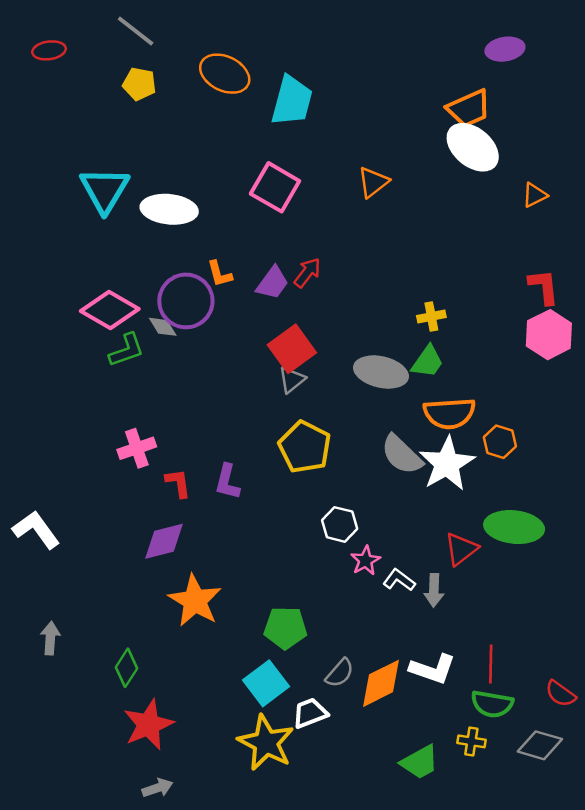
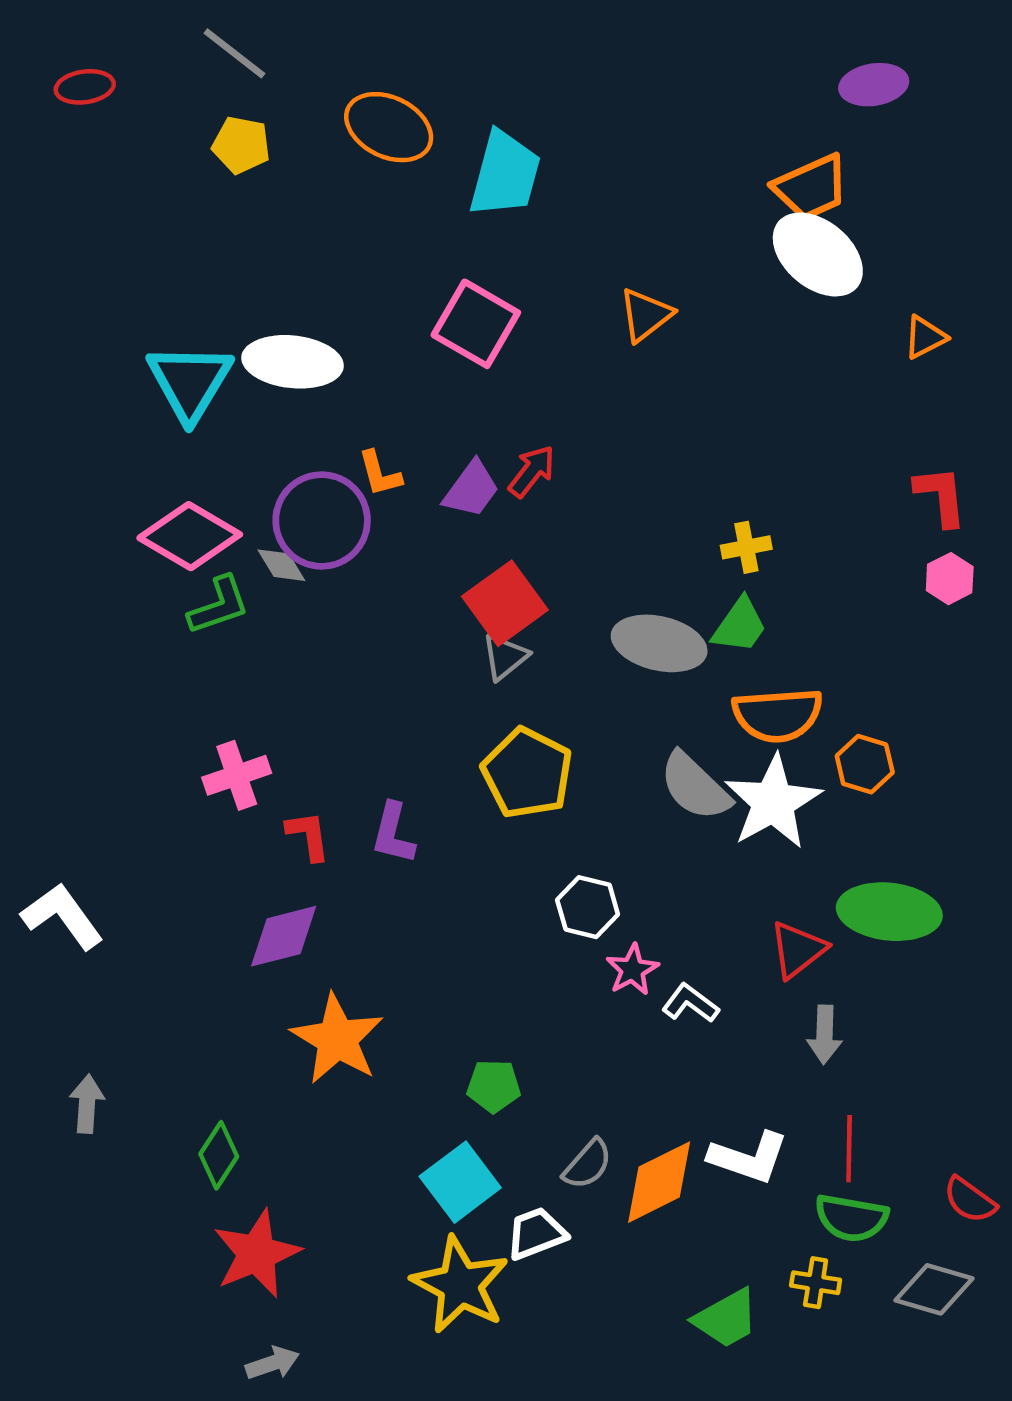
cyan triangle: (105, 190) -> (190, 382), moved
pink hexagon: (549, 335) -> (950, 579), size x0.6
gray arrow: (434, 590) -> (825, 1035), moved
green pentagon: (285, 628) -> (494, 1086), size x0.7

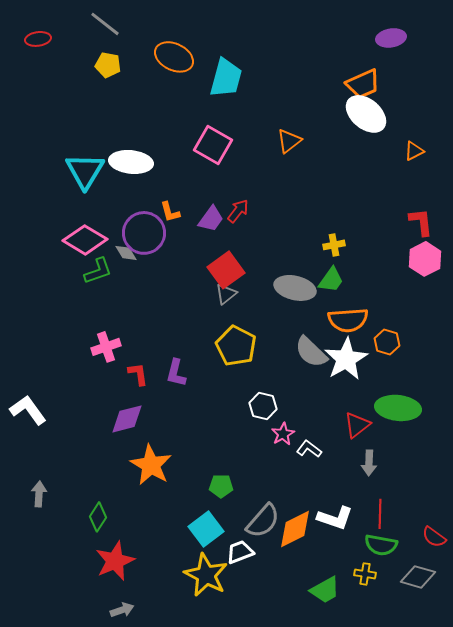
pink hexagon: (950, 579) -> (425, 259), size x1.5
gray semicircle: (588, 1164) -> (263, 521), size x1.5

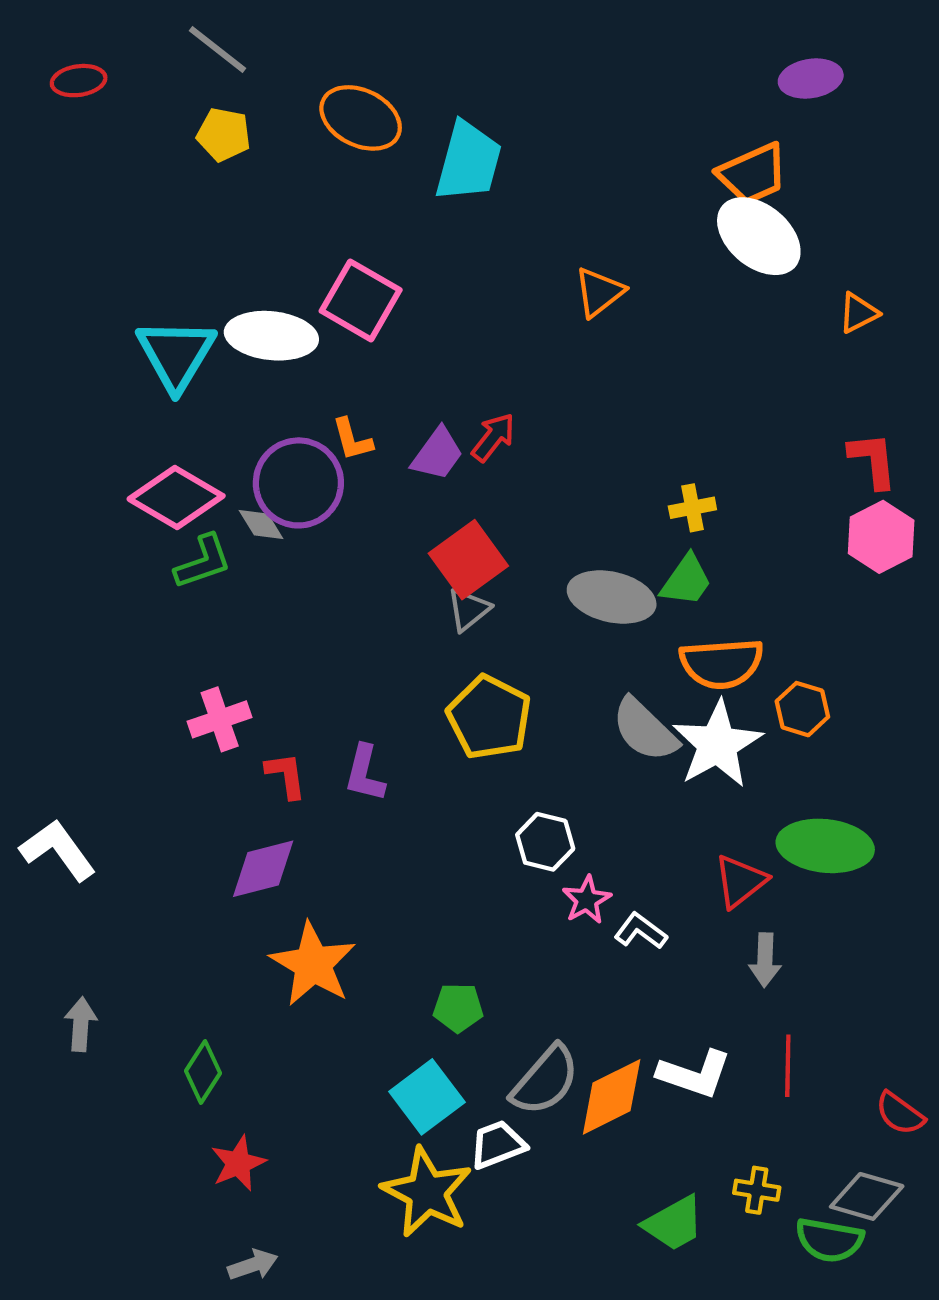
pink square: (213, 145) -> (361, 300), moved
green semicircle: (381, 545) -> (829, 1240), moved
red star: (115, 561) -> (238, 1163), size x0.7

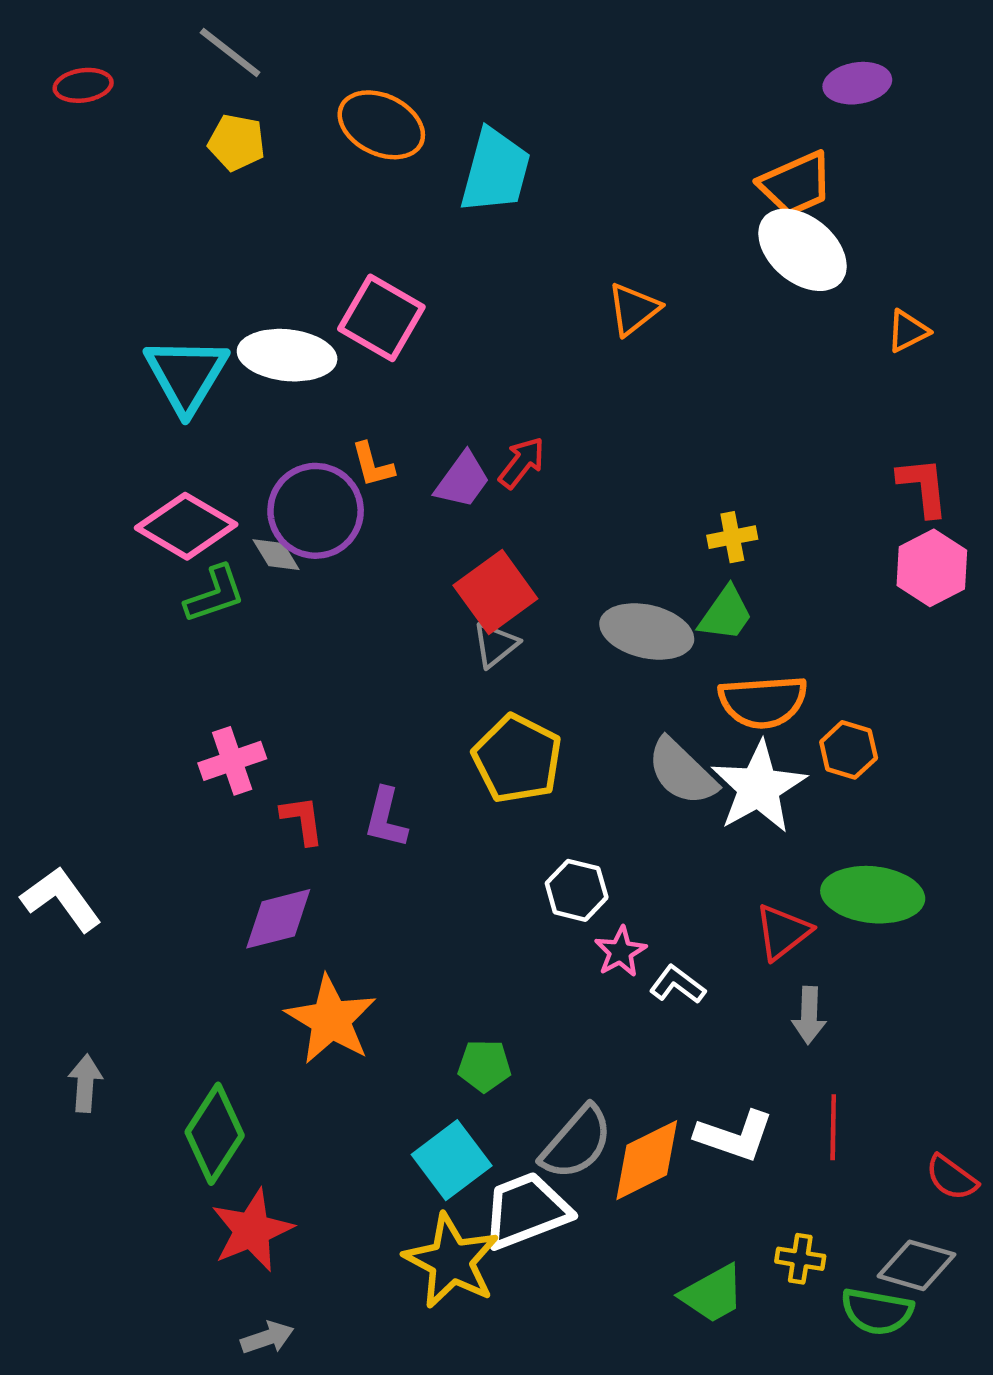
green diamond: (203, 1072) -> (215, 1134), size x1.5
white trapezoid: (497, 1145) -> (526, 1211), size x1.5
red star: (238, 1163) -> (252, 1230), size x1.4

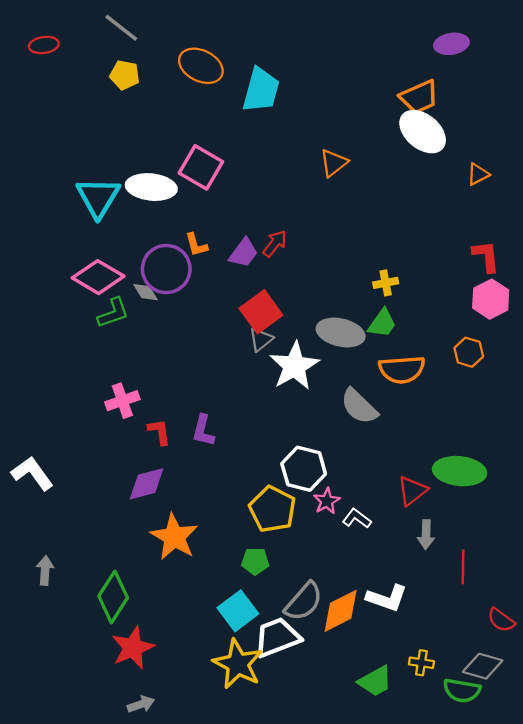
orange hexagon: (849, 750) -> (469, 352), moved
yellow pentagon: (517, 759) -> (272, 509), moved
white star: (759, 787) -> (294, 366), moved
white hexagon: (577, 890) -> (304, 469), size x1.4
red line: (833, 1127) -> (463, 567), moved

